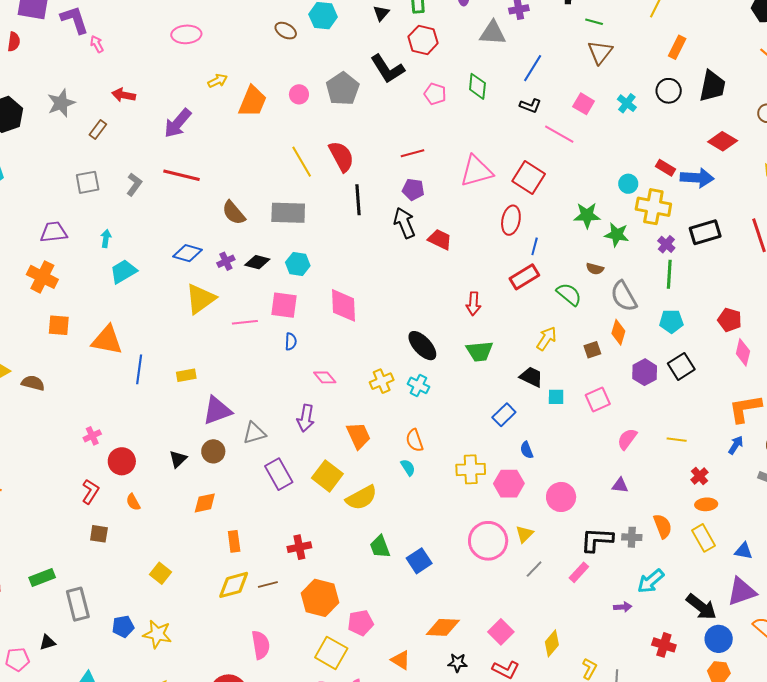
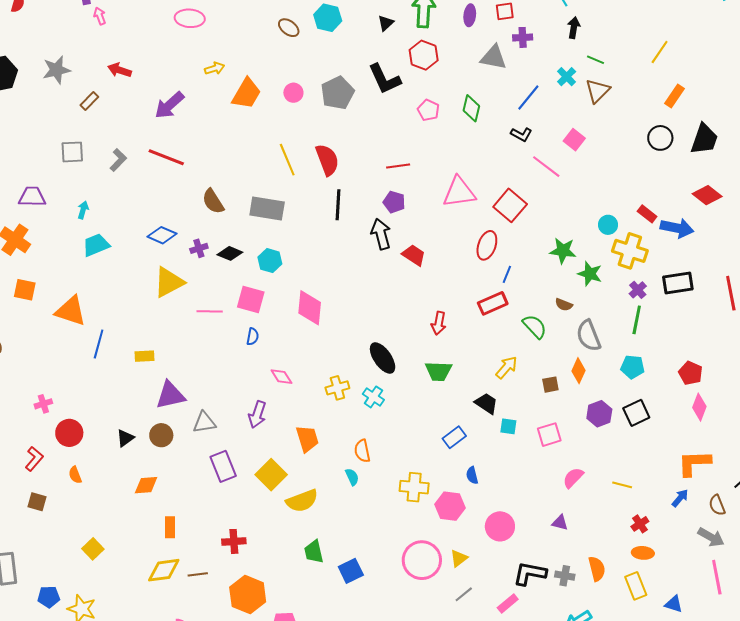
cyan cross: (627, 103) -> (567, 77), moved

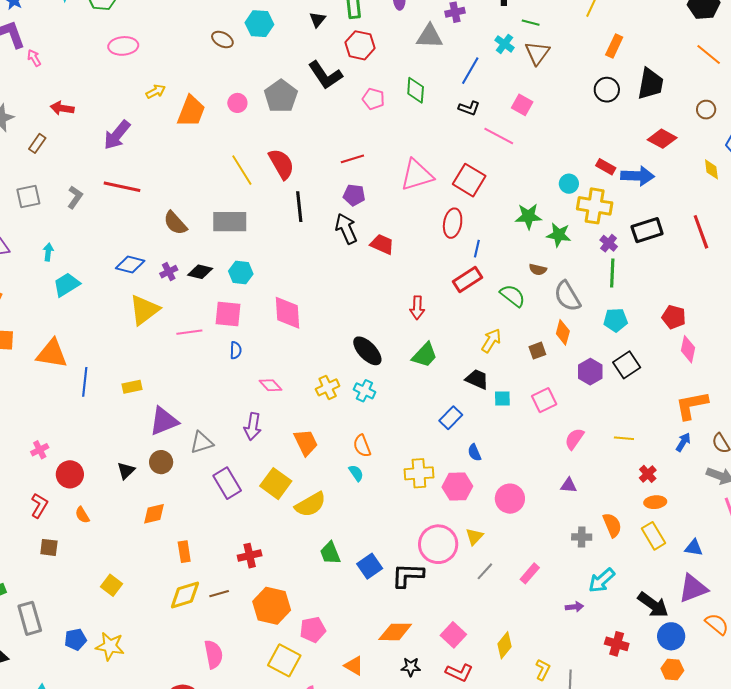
green trapezoid: (438, 371) -> (425, 355), turned -40
black L-shape: (530, 574) -> (408, 575), moved

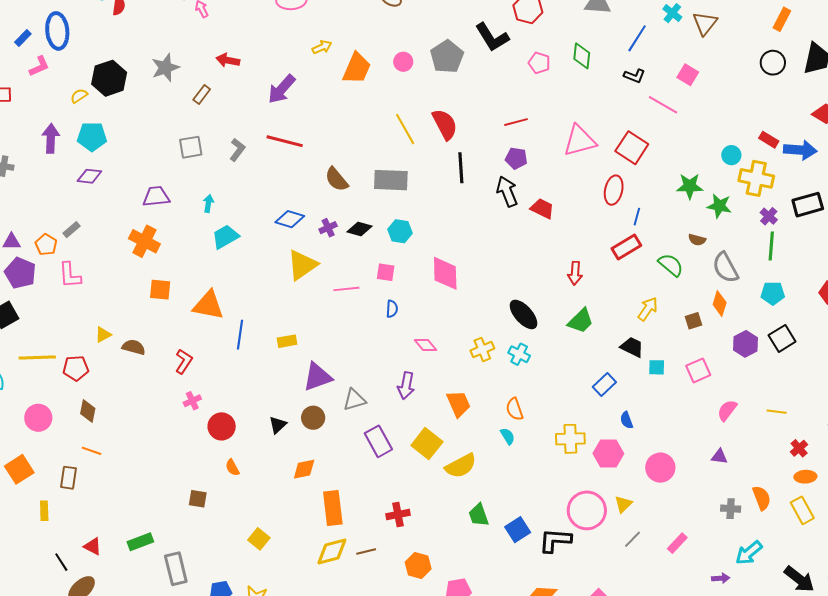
pink square: (228, 314) -> (386, 272), size x0.7
red L-shape: (39, 505) -> (184, 361), moved
orange rectangle: (184, 552) -> (333, 508), size x1.6
orange hexagon: (272, 606) -> (418, 565), size x0.7

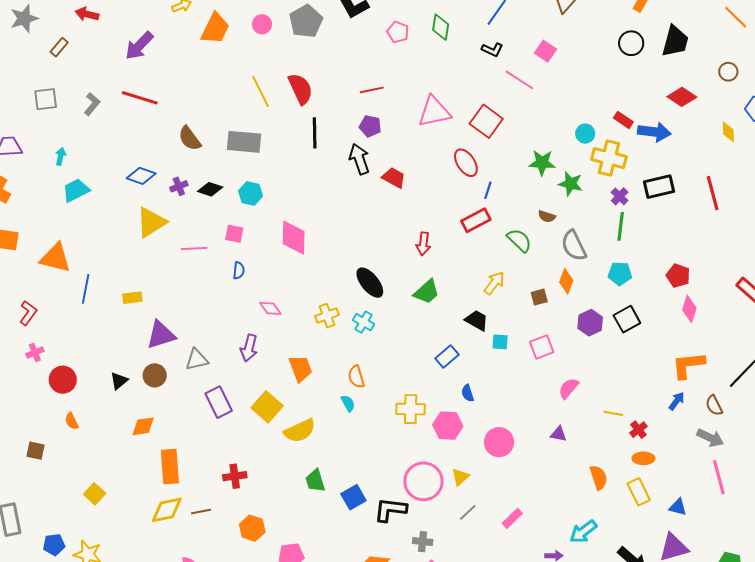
red ellipse: (614, 190) -> (466, 163), turned -48
yellow line: (777, 412) -> (613, 413), moved
gray cross: (731, 509) -> (423, 542), moved

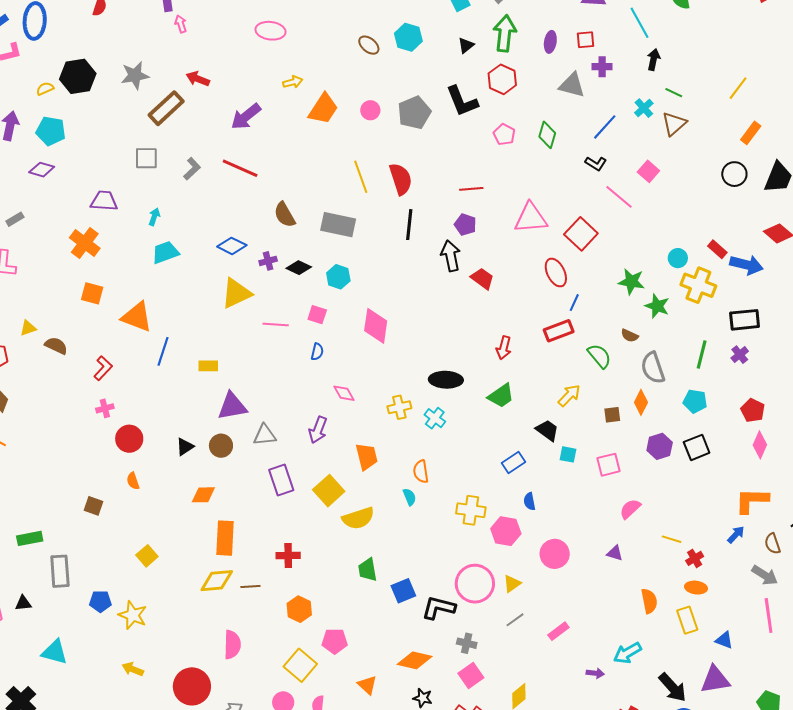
brown rectangle: (59, 47) -> (166, 108), size x1.8
purple cross: (620, 196) -> (740, 355), moved
black ellipse: (370, 283) -> (446, 380), turned -56

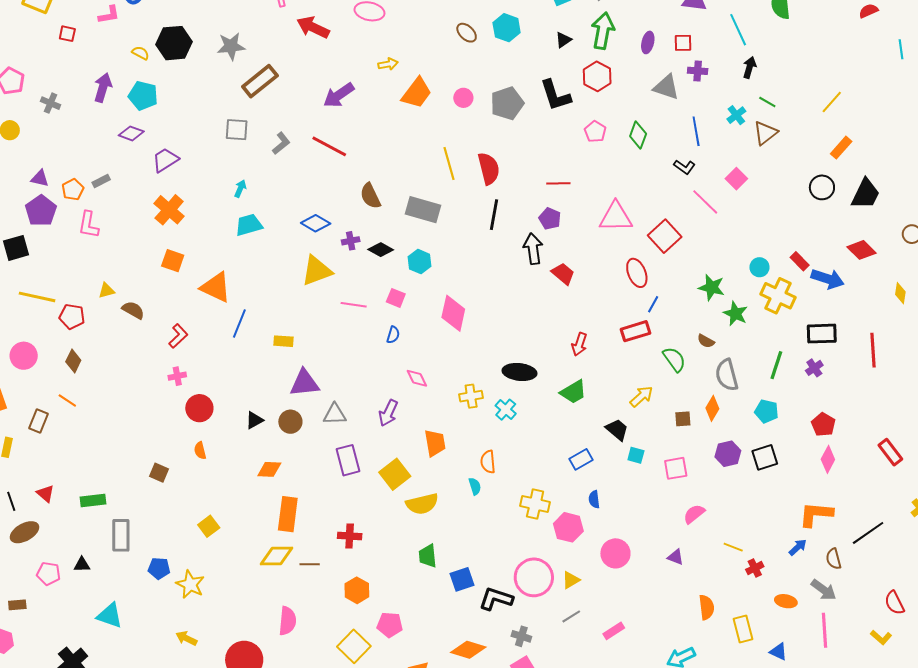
red arrow: (198, 79) -> (313, 27), moved, size x1.4
yellow semicircle: (45, 89) -> (140, 53), turned 48
blue line: (605, 127) -> (696, 131), turned -56
purple trapezoid: (104, 201) -> (165, 160), moved, turned -40
orange ellipse: (696, 588) -> (786, 601), moved

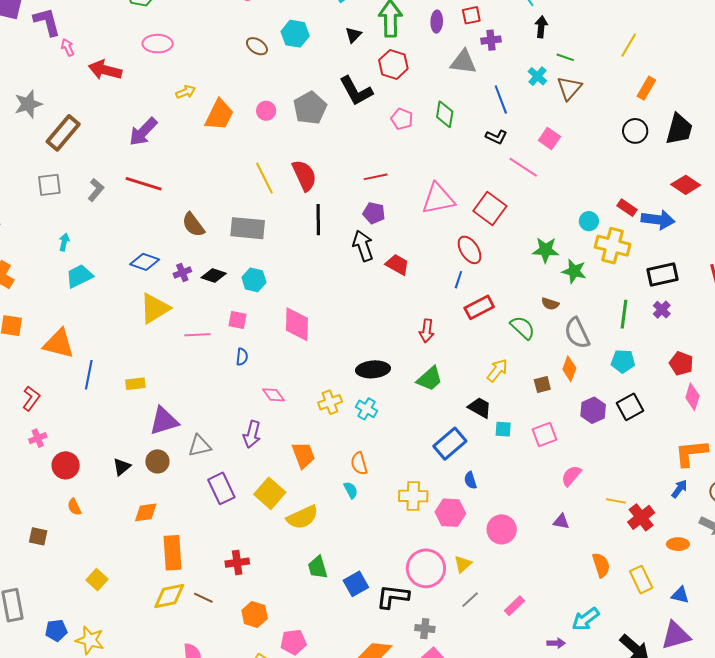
blue line: (653, 304) -> (458, 280), moved
blue rectangle: (581, 459) -> (450, 444), size x1.4
brown line: (310, 564) -> (203, 598), turned 36
red cross: (755, 568) -> (641, 517), size x1.5

